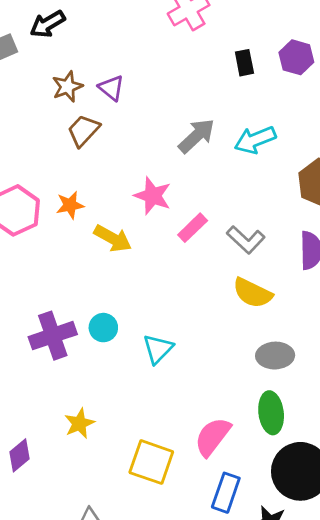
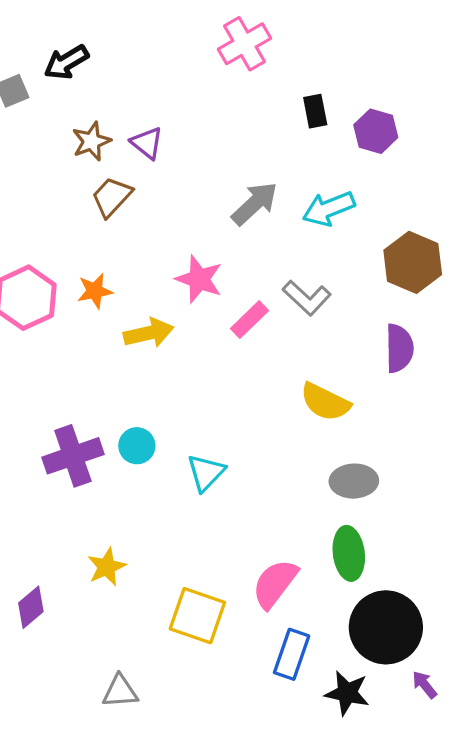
purple hexagon: (296, 57) -> (376, 131), moved
yellow arrow: (113, 238) -> (149, 333), turned -42
gray L-shape: (246, 240) -> (307, 298), moved

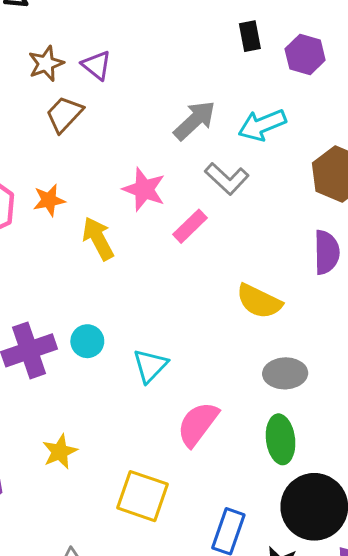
gray L-shape: (307, 298) -> (227, 179), moved
yellow arrow: (149, 333) -> (98, 238), turned -105
pink semicircle: (275, 584) -> (198, 424), moved

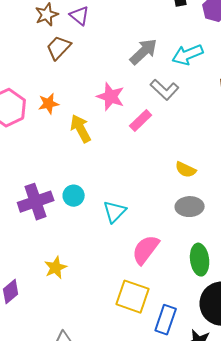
yellow semicircle: (259, 301) -> (186, 170), size x0.7
gray ellipse: (285, 373) -> (190, 207), moved
yellow square: (143, 496) -> (133, 297), moved

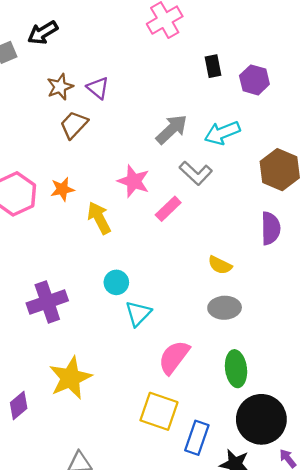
cyan circle: (74, 196) -> (116, 282), moved
yellow star: (56, 268) -> (70, 378), size x1.6

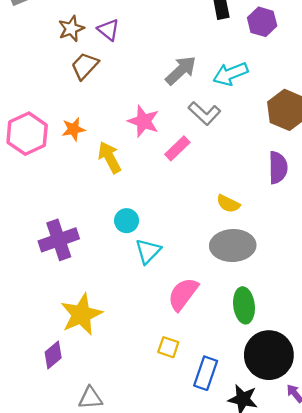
gray ellipse: (225, 308) -> (233, 246), size x1.4
purple diamond: (19, 406) -> (53, 355), moved
yellow square: (159, 411) -> (168, 347), size x0.6

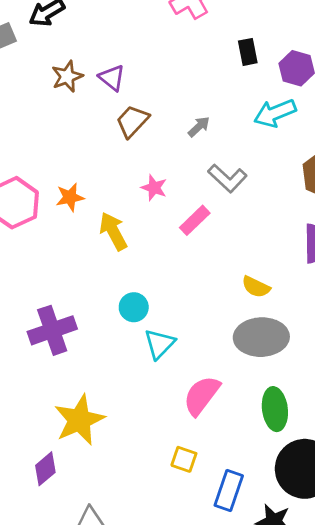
brown trapezoid: (85, 66) -> (132, 121), moved
gray arrow: (181, 70) -> (199, 127), size x0.6
cyan arrow: (230, 74) -> (275, 113), moved
pink star: (143, 121) -> (154, 188), size x0.7

